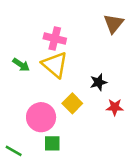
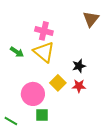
red star: (115, 107) -> (79, 86), moved

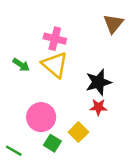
black star: (79, 66) -> (98, 82), size x1.5
yellow square: (58, 83) -> (78, 132), moved
green square: (42, 115) -> (52, 143), turned 32

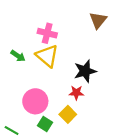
red star: (98, 107) -> (76, 93), moved

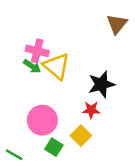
pink cross: (47, 33) -> (37, 51), moved
green arrow: (18, 56) -> (32, 66), moved

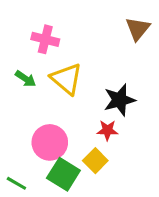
pink cross: (37, 51) -> (45, 39), moved
green arrow: (32, 66) -> (26, 79), moved
green square: (54, 147) -> (63, 174), size x1.5

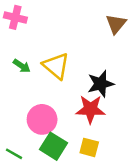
pink cross: (45, 39) -> (15, 17), moved
red star: (107, 130) -> (90, 109), size x1.6
yellow square: (95, 161) -> (89, 147), moved, turned -30

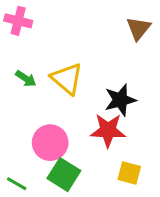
yellow square: (89, 147) -> (129, 173), moved

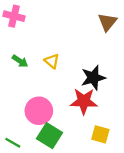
yellow triangle: (67, 79) -> (52, 61), size x0.6

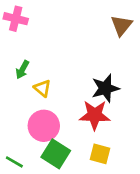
green arrow: (20, 61) -> (22, 70), turned 84
yellow triangle: (52, 61) -> (42, 88), moved
yellow square: (100, 134) -> (100, 154), moved

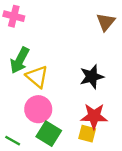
green arrow: (22, 70) -> (20, 60), size x1.6
yellow triangle: (42, 88) -> (37, 77), size x1.5
red star: (95, 115) -> (94, 116), moved

